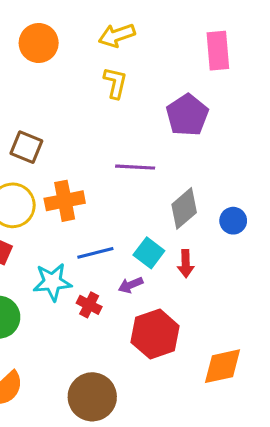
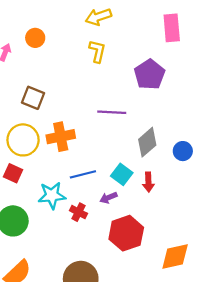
orange circle: (39, 43) -> (35, 38), moved, size x0.7

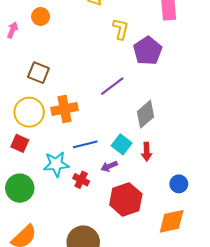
yellow L-shape: (97, 51) -> (121, 29), moved
purple line: (112, 112) -> (112, 86), turned -40
blue circle: (183, 151) -> (179, 184), moved

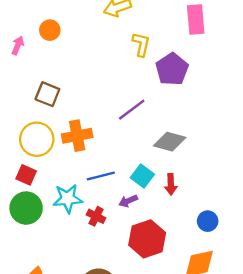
gray diamond: (146, 114) -> (170, 142), turned 56
green circle: (20, 188) -> (26, 208), moved

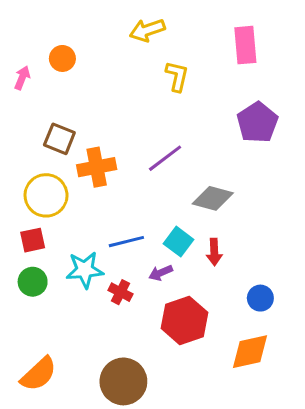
purple pentagon: (172, 69) -> (257, 122), moved
orange cross: (77, 136) -> (97, 167), moved
red square: (26, 175) -> (33, 240), turned -36
green circle: (26, 208) -> (33, 282), size x0.7

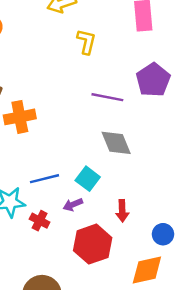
purple line: (165, 158) -> (107, 97), moved, turned 48
gray diamond: (213, 198) -> (116, 143), turned 52
red arrow: (214, 252) -> (122, 211), moved
blue circle: (260, 298) -> (163, 234), moved

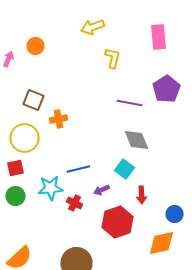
orange cross: (20, 117) -> (58, 119), size x0.7
cyan square: (88, 179) -> (124, 169), moved

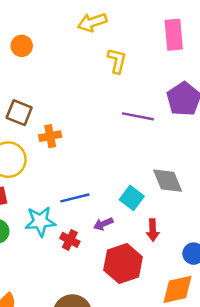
gray diamond: (136, 140) -> (168, 181), moved

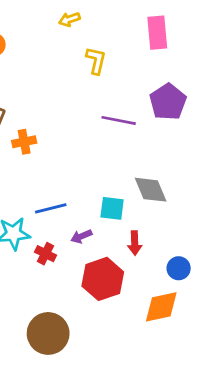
yellow arrow: (92, 22) -> (69, 19), size x0.7
cyan square: (132, 198) -> (112, 208), turned -30

